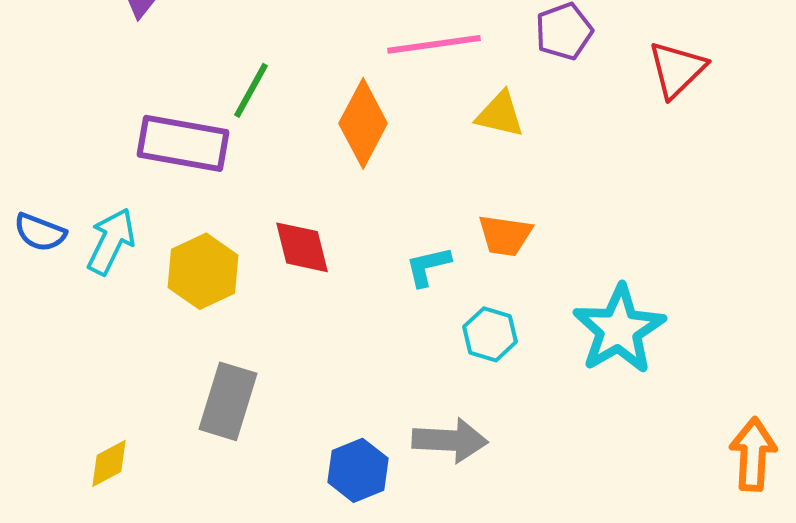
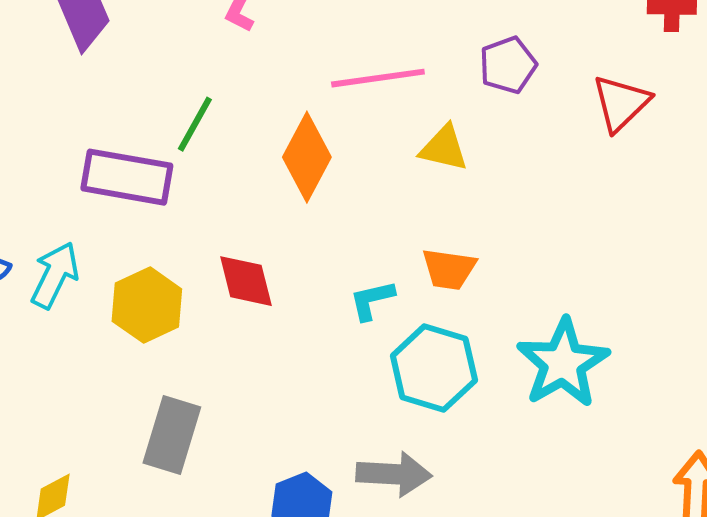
cyan hexagon: (490, 334) -> (434, 368), size x1.6

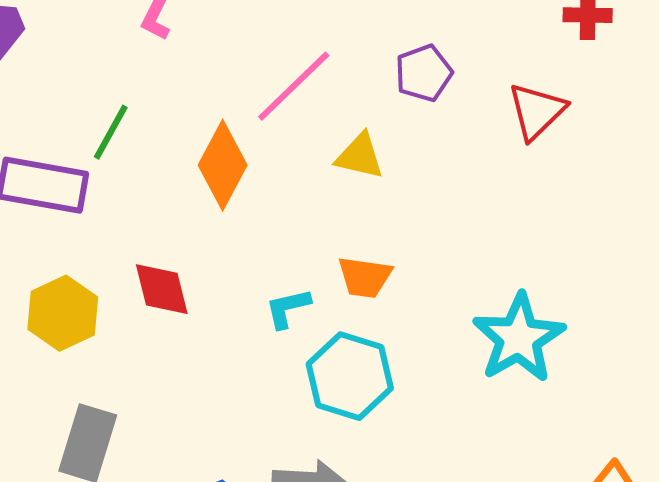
pink line: (378, 78) -> (294, 86), turned -36
cyan star: (563, 363) -> (519, 338), moved

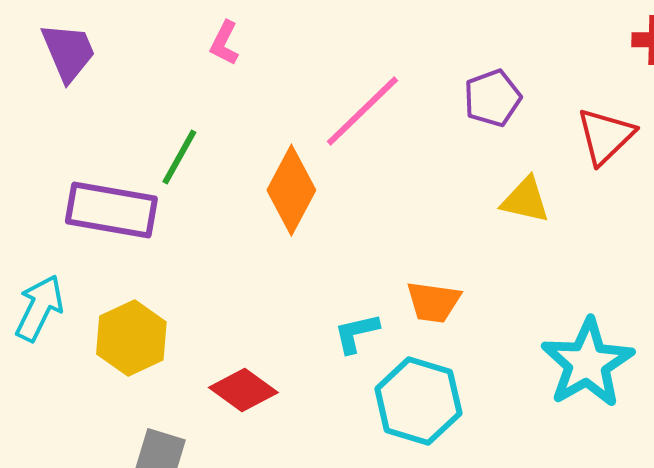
yellow triangle: (360, 156) -> (525, 200), moved
red diamond: (162, 289) -> (243, 390), moved, turned -40

